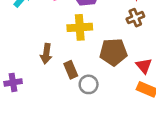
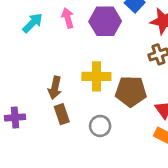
yellow cross: (80, 27) -> (96, 76), moved
brown rectangle: (71, 70) -> (62, 114), moved

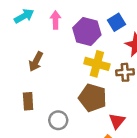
yellow cross: (96, 76) -> (97, 64), moved
brown arrow: (55, 88) -> (36, 62), moved

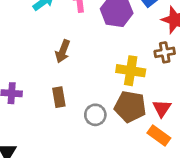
yellow cross: (97, 64) -> (131, 71), moved
brown pentagon: (93, 98) -> (130, 107), moved

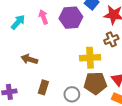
brown arrow: (63, 51) -> (29, 59), moved, turned 98
brown rectangle: (59, 97) -> (43, 87), turned 40

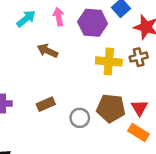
yellow cross: (90, 58) -> (109, 61), moved
brown arrow: (29, 59) -> (47, 51), moved
brown rectangle: (43, 87) -> (46, 104), turned 40

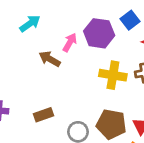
pink arrow: (59, 17) -> (70, 42), moved, turned 36

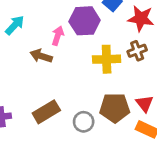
brown rectangle: (43, 115) -> (46, 112), size x1.4

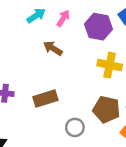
pink arrow: (58, 36) -> (63, 18), moved
gray circle: (84, 122) -> (75, 127), moved

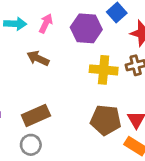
cyan arrow: (36, 16) -> (15, 24), turned 42
gray circle: (75, 127) -> (31, 145), moved

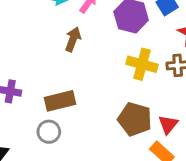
brown arrow: (38, 58) -> (73, 39), turned 75

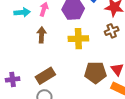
yellow cross: (142, 64) -> (78, 39), moved

